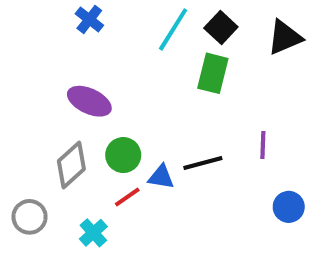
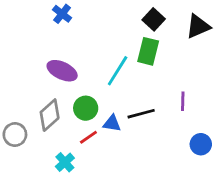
cyan line: (173, 29) -> (118, 71), moved
gray circle: (30, 217) -> (15, 135), moved

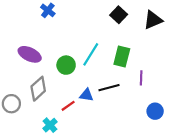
green rectangle: (148, 51) -> (122, 57), moved
purple ellipse: (62, 71) -> (30, 54), moved
green circle: (86, 108) -> (66, 65), moved

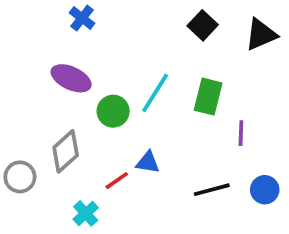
purple ellipse: (30, 54) -> (71, 78), moved
black line: (109, 88) -> (212, 190), moved

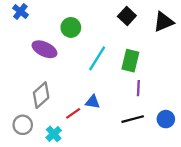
blue cross: (82, 18) -> (20, 11), moved
green circle: (113, 111) -> (71, 27), moved
purple line: (241, 133) -> (138, 88), moved
gray circle: (20, 177) -> (23, 125), moved

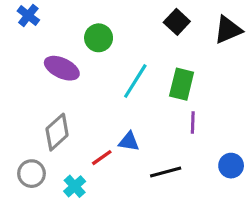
black line: (133, 119) -> (166, 172), moved

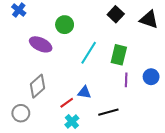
black triangle: (228, 30) -> (149, 19), turned 42
blue circle: (231, 166) -> (151, 77), moved
cyan cross: (75, 186) -> (72, 122), moved

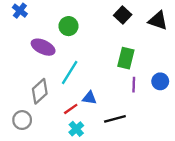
cyan line: (89, 53) -> (70, 73), moved

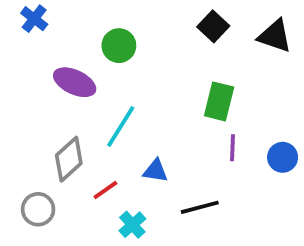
blue circle: (160, 81) -> (283, 157), moved
red line: (71, 109) -> (105, 190), moved

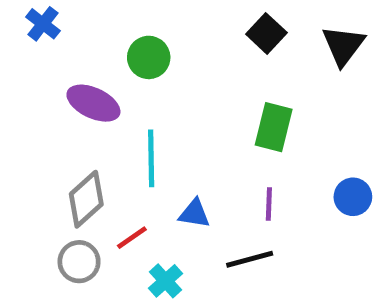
black triangle: (275, 36) -> (343, 45), turned 48
cyan line: (121, 126) -> (151, 158), turned -33
purple line: (232, 148) -> (269, 204), moved
gray circle: (38, 209) -> (79, 262), moved

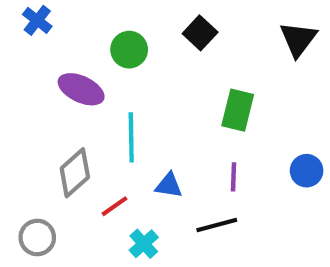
black square: (266, 33) -> (200, 33), moved
gray circle: (79, 262) -> (37, 237), moved

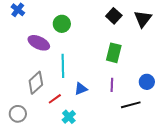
black square: (200, 33) -> (114, 16), moved
blue triangle: (169, 185) -> (81, 89), turned -32
black line: (217, 225) -> (131, 105), moved

